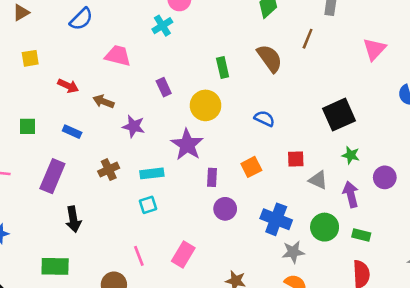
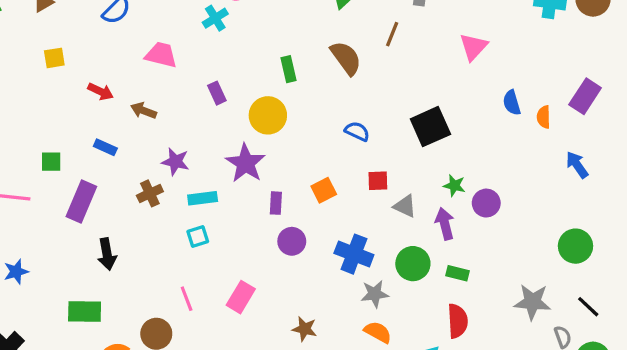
blue semicircle: (264, 119) -> (357, 131), moved
green square: (28, 126) -> (51, 162), moved
purple star: (134, 126) -> (175, 162), moved
green star: (351, 155) -> (454, 186), moved

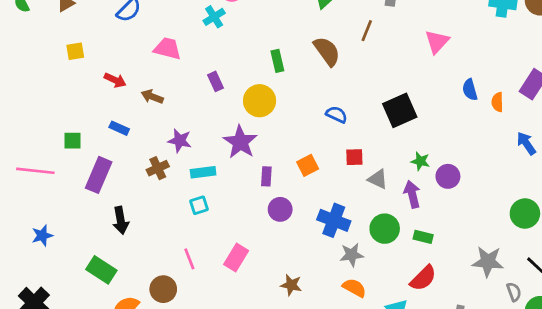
green rectangle: (85, 311) -> (101, 270), turned 32
red semicircle: (458, 321) -> (423, 278), turned 48

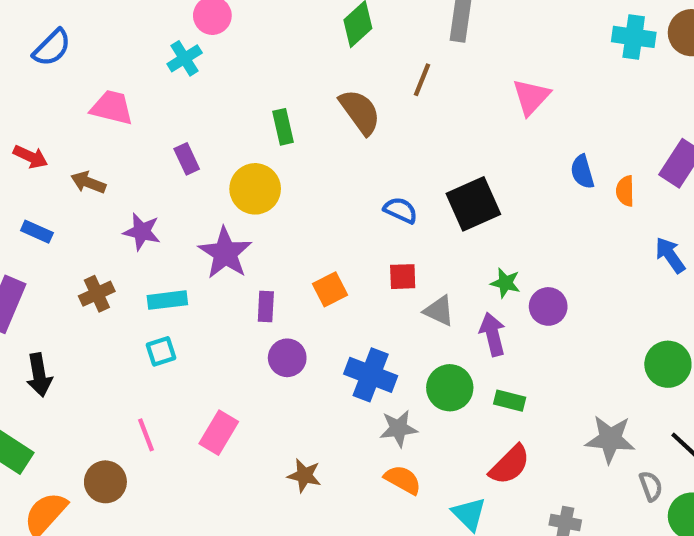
blue semicircle: (337, 114) -> (401, 210), moved
purple star: (180, 141) -> (142, 232), moved

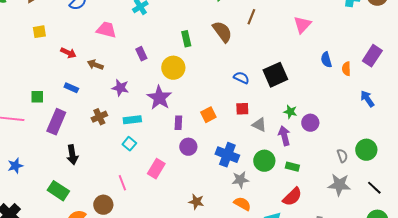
cyan square: (161, 351) -> (129, 144), turned -32
pink rectangle: (219, 433) -> (156, 169), moved
gray semicircle: (651, 486) -> (342, 156), moved

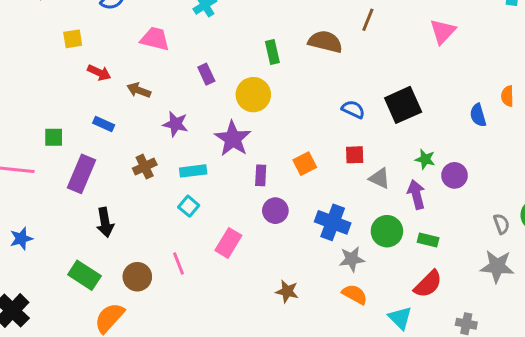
yellow square: (39, 32) -> (73, 39), moved
brown semicircle: (222, 32) -> (325, 42), turned -40
blue semicircle: (326, 60) -> (478, 115), moved
brown circle: (103, 205) -> (137, 277), moved

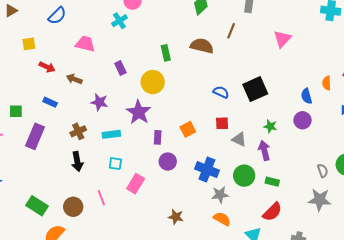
purple circle: (455, 175) -> (302, 120), moved
cyan square: (189, 206) -> (115, 164), moved, turned -32
black arrow: (105, 222) -> (77, 162), moved

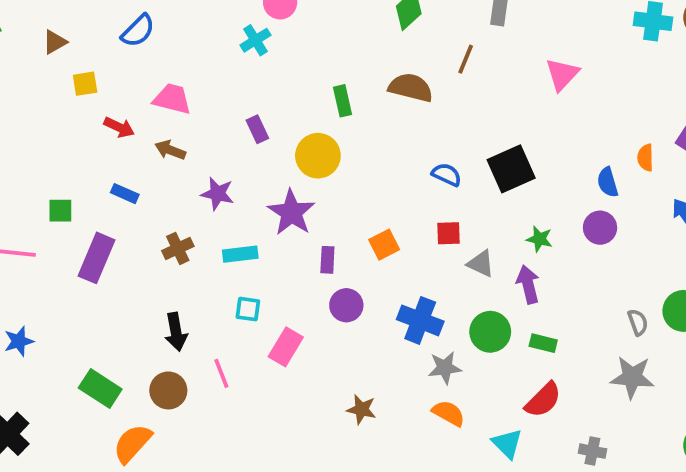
brown triangle: (11, 11) -> (55, 42), moved
pink trapezoid: (85, 44) -> (172, 99), moved
black arrow: (77, 162) -> (176, 332), moved

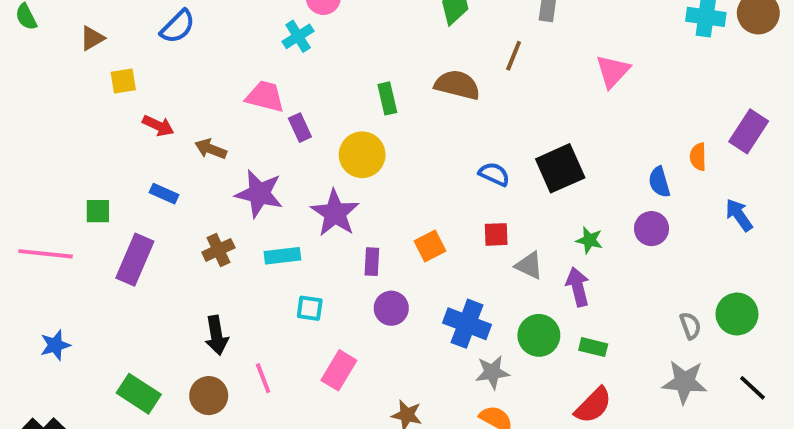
pink trapezoid: (172, 99) -> (265, 96), moved
purple star: (218, 194) -> (259, 194), size x1.4
cyan square: (248, 309) -> (310, 308), moved
pink rectangle: (286, 347) -> (339, 370), moved

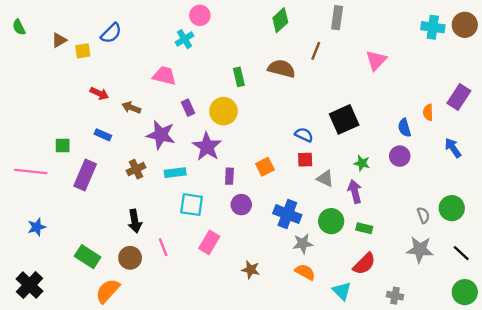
yellow square: (123, 81) -> (83, 51), moved
purple rectangle: (300, 128) -> (188, 108), moved
blue semicircle: (494, 174) -> (304, 135), moved
cyan square: (310, 308) -> (192, 205), size x1.5

